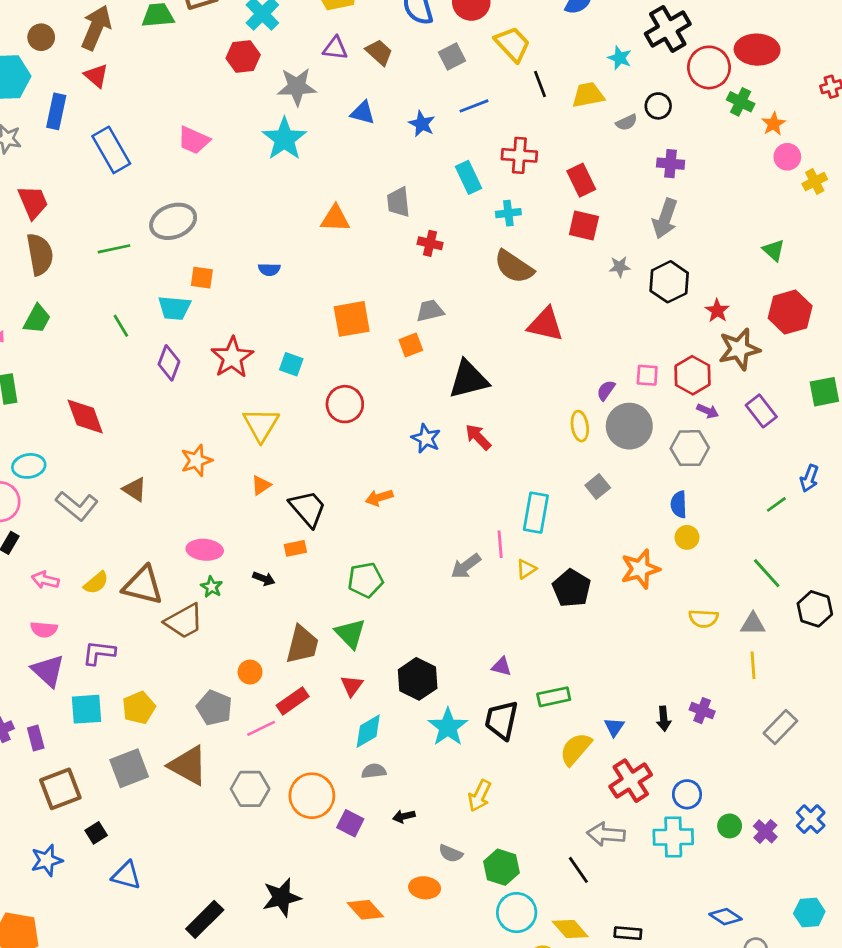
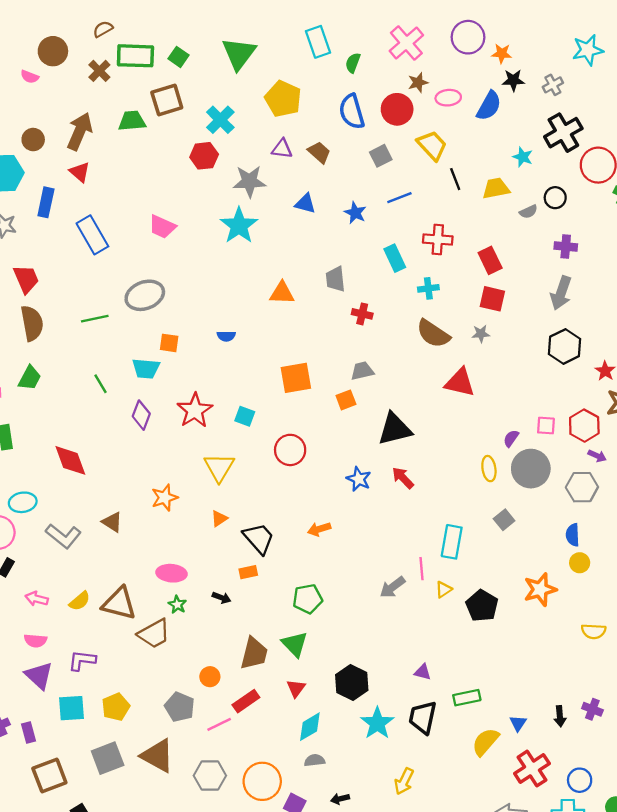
gray star: (620, 267) -> (481, 334), moved

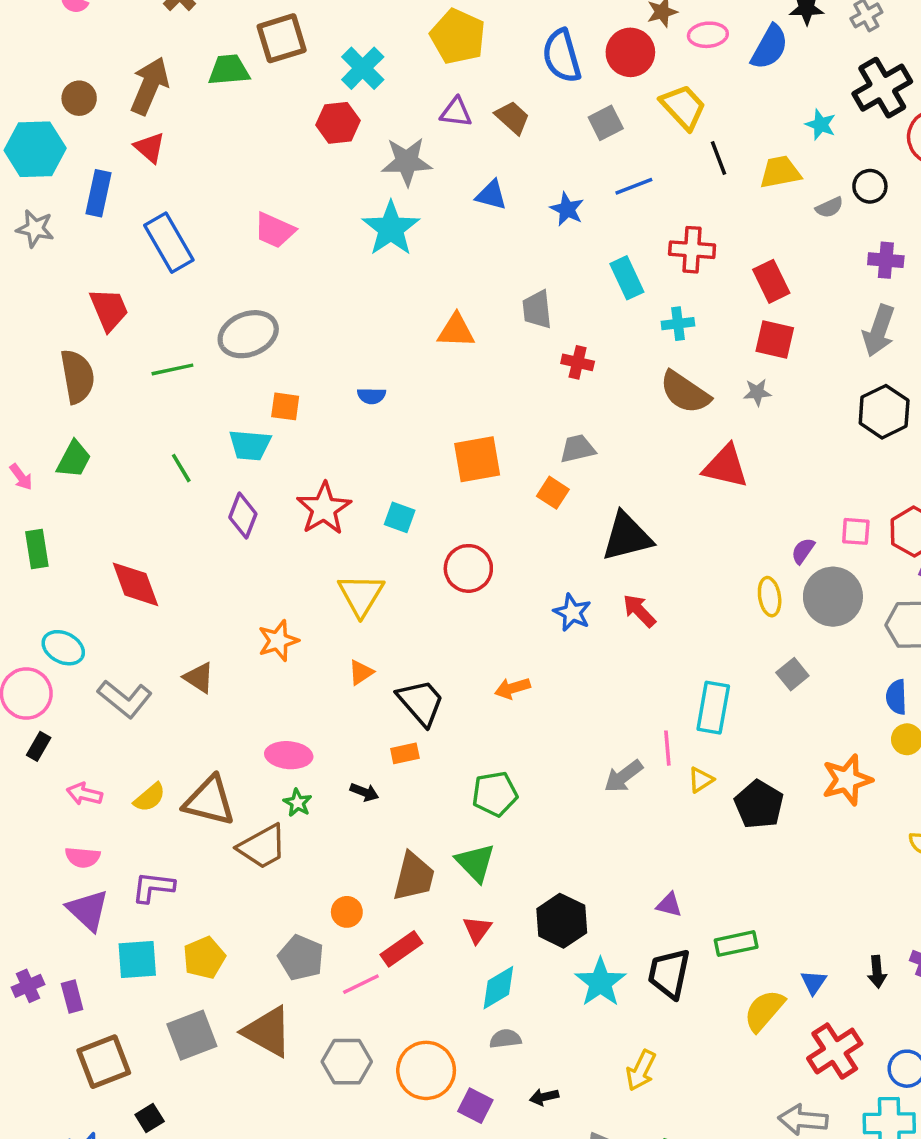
red trapezoid: (26, 279) -> (109, 310), moved
orange square: (346, 400) -> (553, 493), turned -36
cyan ellipse: (23, 502) -> (63, 648), turned 36

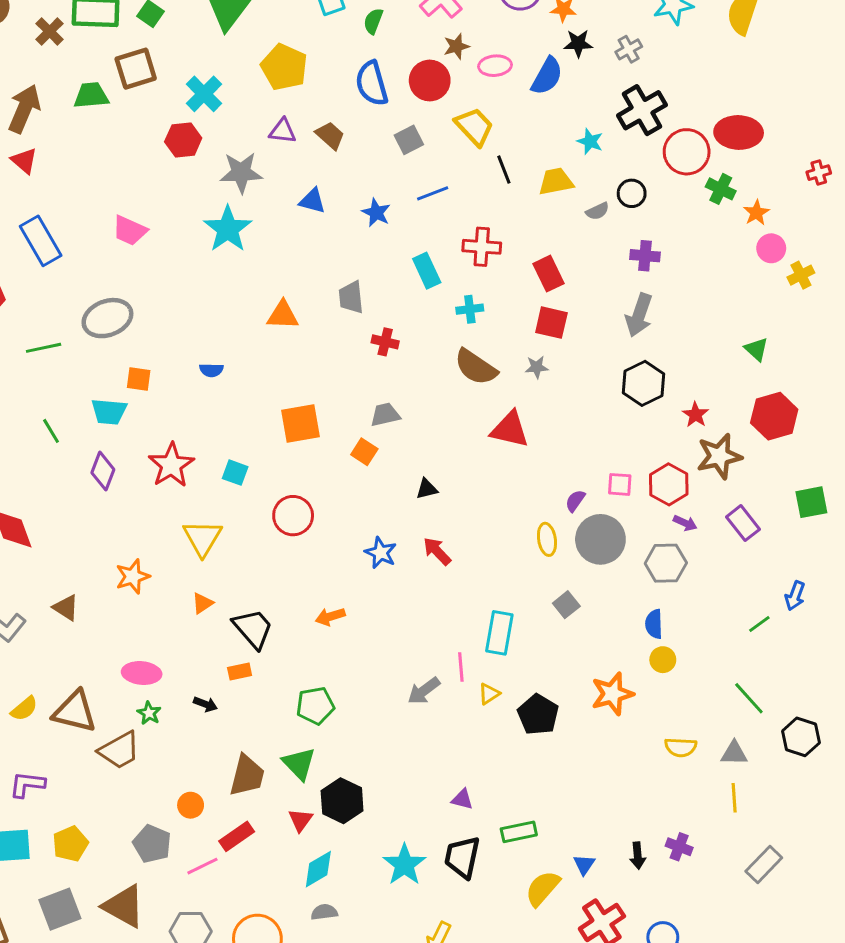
black triangle: (627, 537) -> (427, 489), size x0.5
black hexagon: (562, 921) -> (342, 801), moved

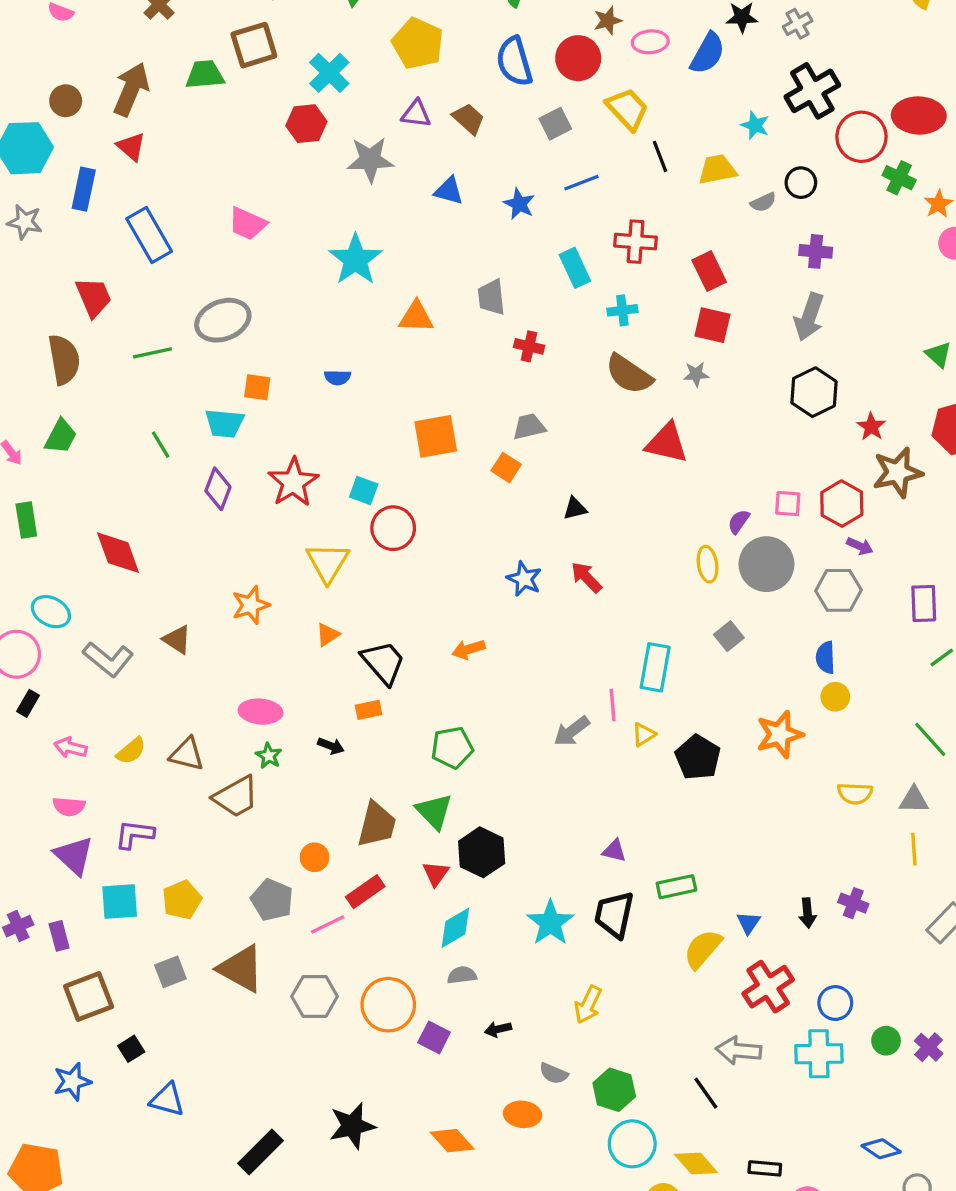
cyan star: (228, 229) -> (355, 260), moved
red circle: (293, 516) -> (393, 528), moved
purple rectangle: (743, 523) -> (924, 603), moved, turned 36
brown triangle: (75, 712) -> (187, 754), size x0.7
gray square: (60, 909) -> (170, 972), size x0.7

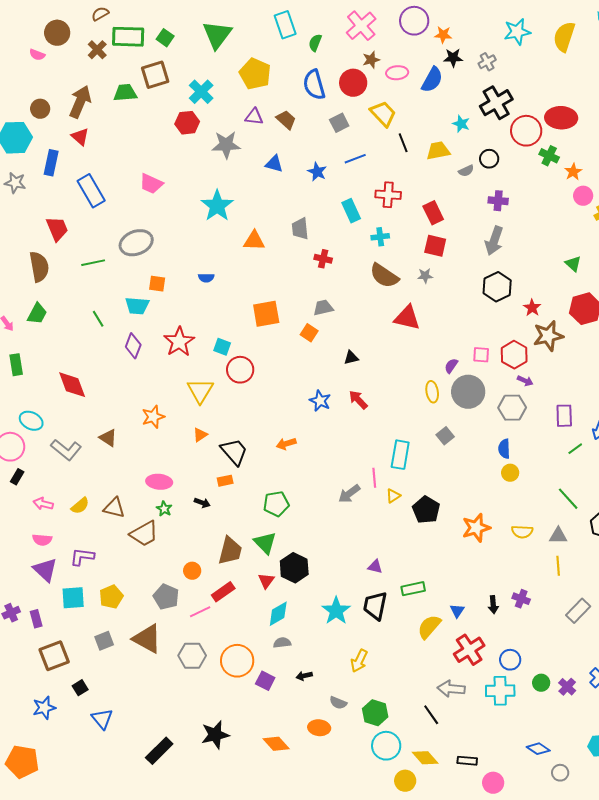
orange star: (780, 734) -> (476, 528), moved
blue triangle: (167, 1100) -> (102, 719), turned 35

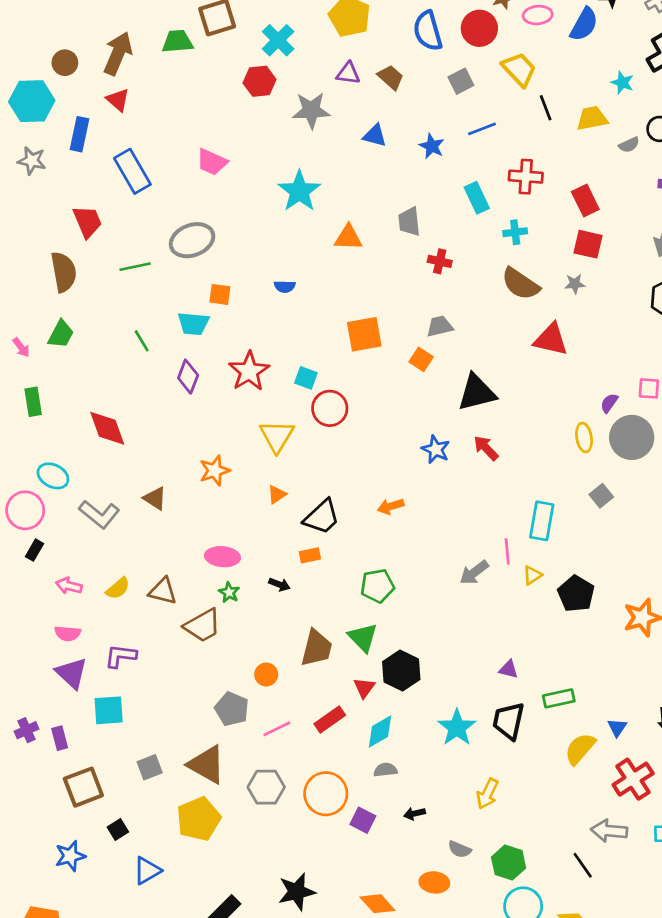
black triangle: (351, 358) -> (477, 392), size x2.0
black trapezoid: (234, 452) -> (322, 517), turned 88
red rectangle: (223, 592) -> (330, 720), moved
yellow pentagon: (111, 597) -> (199, 819), moved, size x1.4
blue triangle: (102, 719) -> (147, 871), turned 40

